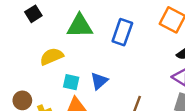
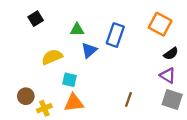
green triangle: (80, 26) -> (77, 30), size x0.6
blue triangle: (99, 81) -> (89, 50), moved

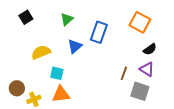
green triangle: (77, 30) -> (67, 19), moved, turned -40
brown line: (128, 99) -> (124, 73), moved
gray square: (172, 99) -> (140, 91), moved

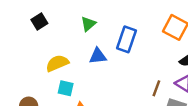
blue triangle: (75, 46) -> (98, 56), turned 35
cyan square: (57, 73) -> (66, 88), moved

